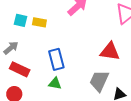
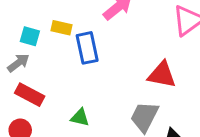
cyan square: (21, 20) -> (30, 36), moved
blue rectangle: (56, 59) -> (87, 48), moved

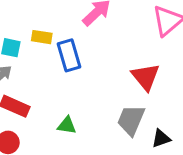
red triangle: (162, 75) -> (146, 77), turned 44

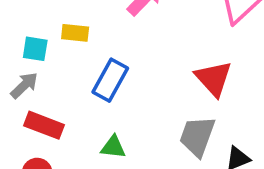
blue rectangle: (69, 55) -> (110, 80), moved, turned 48

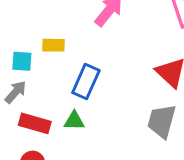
green triangle: (113, 147) -> (74, 121), moved

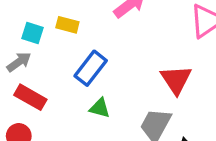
green triangle: (74, 121) -> (100, 108), moved

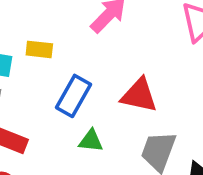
red triangle: (176, 80) -> (139, 95), moved, turned -36

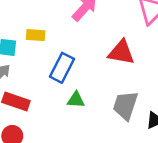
red triangle: (139, 95) -> (121, 52), moved

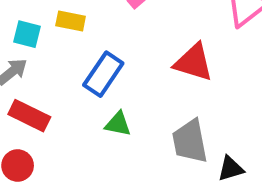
gray trapezoid: (125, 105) -> (190, 141), turned -36

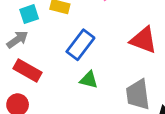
cyan square: (27, 34) -> (29, 14), turned -36

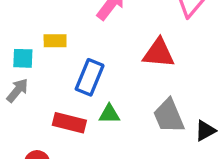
cyan square: (29, 14) -> (23, 58), turned 36
red rectangle: (28, 71) -> (69, 123), moved

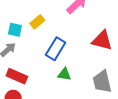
yellow rectangle: (55, 41) -> (37, 22), turned -48
red rectangle: (69, 123) -> (17, 76), moved

